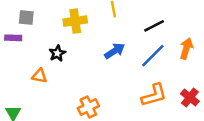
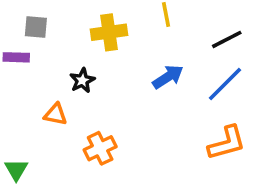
orange cross: (88, 107) -> (100, 148), moved

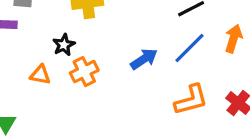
blue arrow: (168, 77) -> (144, 59), moved
orange cross: (100, 148) -> (84, 72), moved

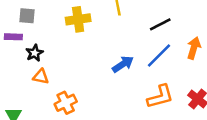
black star: (64, 45) -> (35, 53), moved
orange cross: (84, 72) -> (66, 103), moved

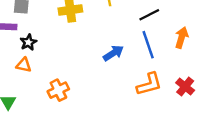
blue line: (159, 55) -> (148, 45), turned -64
orange triangle: (41, 77) -> (24, 65), moved

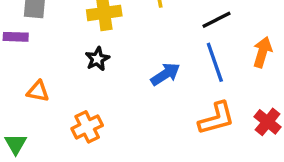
black star: (28, 42) -> (97, 59), moved

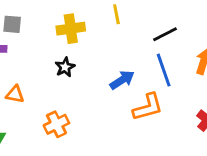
orange L-shape: (216, 118) -> (148, 107), moved

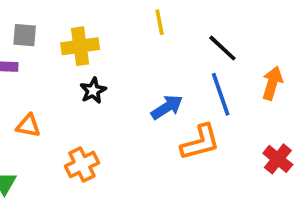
yellow cross: (71, 29) -> (80, 46), moved
black line: (165, 34) -> (222, 48), turned 70

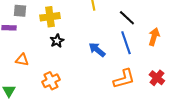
blue arrow: (167, 107) -> (97, 50), turned -108
orange L-shape: (200, 142) -> (124, 79), moved

